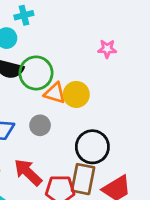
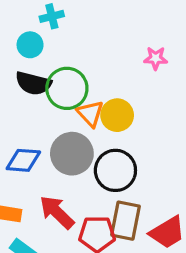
orange triangle: (55, 93) -> (90, 113), turned 30
gray circle: (40, 125) -> (72, 154), size x1.6
black circle: (92, 147) -> (115, 170), moved

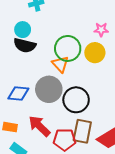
cyan circle: (30, 45) -> (23, 30), moved
green circle: (67, 88) -> (68, 48), moved
yellow circle: (117, 115) -> (95, 53), moved

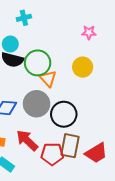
pink star: (101, 30) -> (89, 32), moved
green circle: (68, 48) -> (38, 63), moved

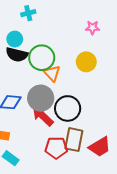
red arrow: (27, 140) -> (43, 116), moved

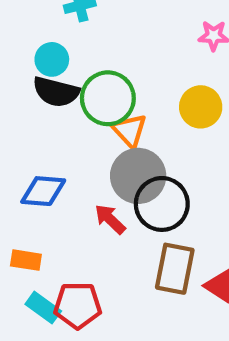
gray circle: (41, 98) -> (138, 176), moved
red arrow: (43, 116) -> (110, 219), size x0.7
red pentagon: (56, 148) -> (78, 305), moved

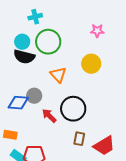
green circle: (108, 98) -> (48, 42), moved
gray circle: (138, 176) -> (34, 96), moved, size x0.6
brown rectangle: (175, 269) -> (79, 139), size x0.6

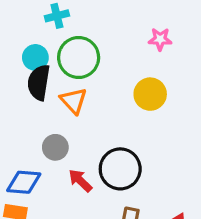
black semicircle: (24, 57) -> (39, 82), turned 85
orange triangle: (58, 75) -> (74, 101), moved
blue diamond: (18, 103) -> (24, 182), moved

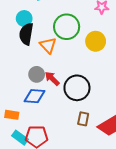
green circle: (79, 57) -> (67, 27), moved
red arrow: (80, 181) -> (52, 79), moved
blue diamond: (24, 182) -> (35, 96), moved

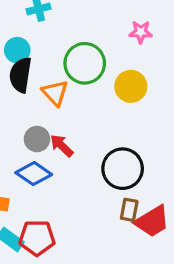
black circle: (77, 88) -> (123, 169), moved
blue diamond: (35, 96) -> (34, 174), turned 30
brown rectangle: (83, 119) -> (129, 210), moved

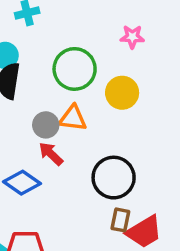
orange triangle: (55, 93) -> (73, 118), moved, turned -40
gray circle: (37, 139) -> (46, 125), moved

